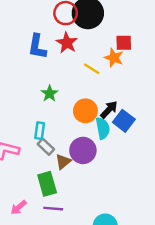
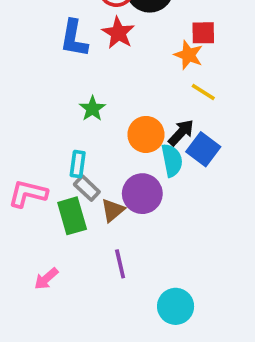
yellow line: (92, 69) -> (203, 92), moved
green rectangle: (47, 184) -> (72, 216), moved
purple line: (53, 209) -> (120, 264), moved, turned 72

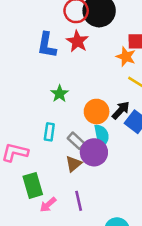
cyan semicircle: (172, 160) -> (102, 136), moved
gray rectangle: (87, 188) -> (76, 141), moved
green rectangle: (72, 216) -> (33, 185), moved
pink arrow: (46, 279) -> (48, 205), moved

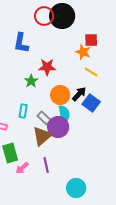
red star: (77, 41) -> (47, 67), moved, turned -30
brown triangle: (74, 164) -> (42, 136), size x1.5

